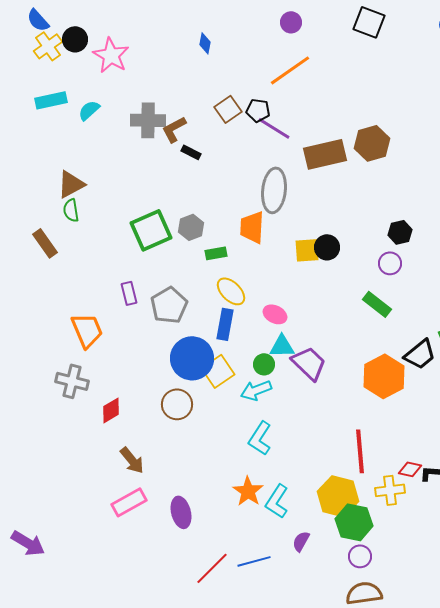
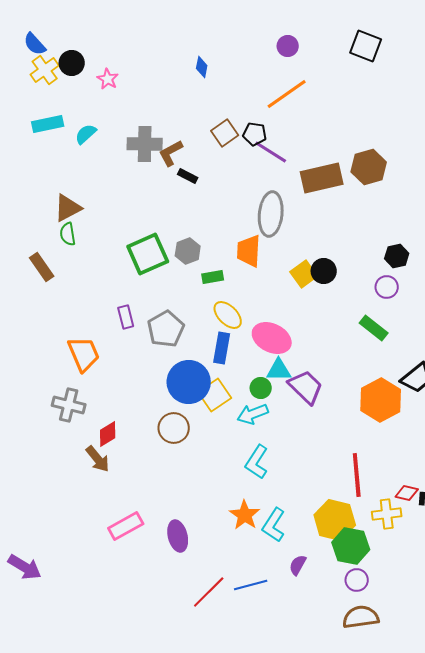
pink star: (111, 55) -> (108, 79), size x0.6
yellow square: (307, 250) -> (304, 274), turned -32
pink ellipse: (275, 314) -> (272, 338), size x1.6
brown arrow: (132, 460) -> (98, 459), moved

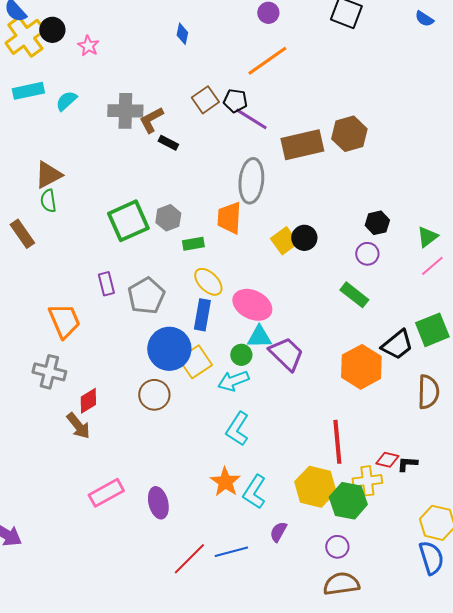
yellow cross: (45, 70) -> (25, 37), size x1.4
green hexagon: (351, 546) -> (348, 501), moved

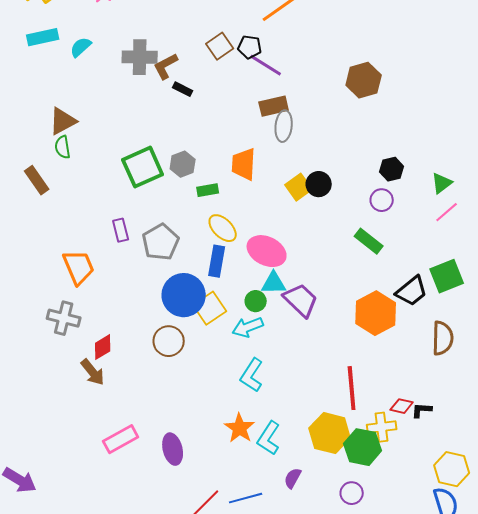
brown rectangle: (302, 145) -> (274, 106), moved, size x0.7
gray ellipse: (251, 181) -> (284, 126), moved, size x0.7

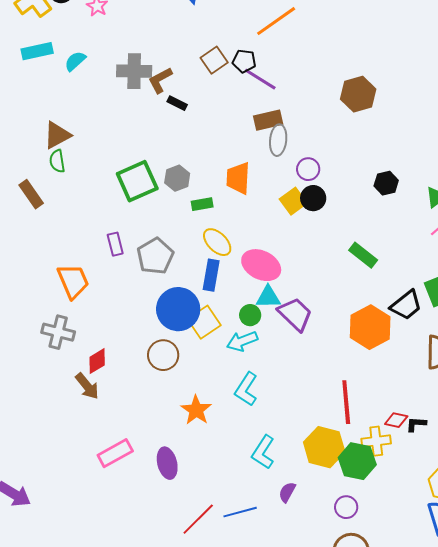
purple circle: (382, 200) -> (308, 169), moved
orange star: (240, 428) -> (196, 410), moved

